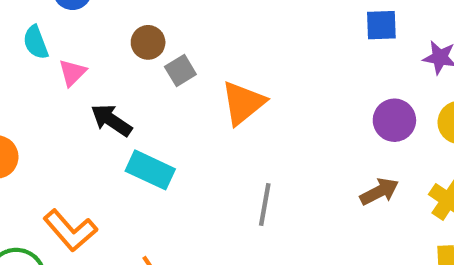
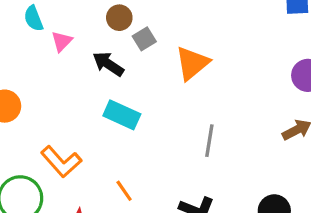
black arrow: (111, 120) -> (108, 64), moved

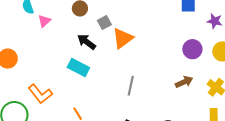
gray square: (144, 39) -> (104, 22), moved
black arrow: (108, 64) -> (87, 42), moved

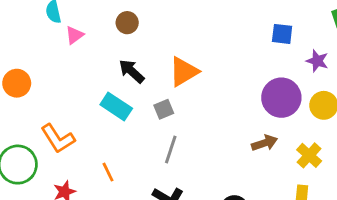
gray square: (104, 22) -> (164, 109), moved
purple circle: (192, 49) -> (281, 98), size x1.4
gray line: (131, 86) -> (171, 149), moved

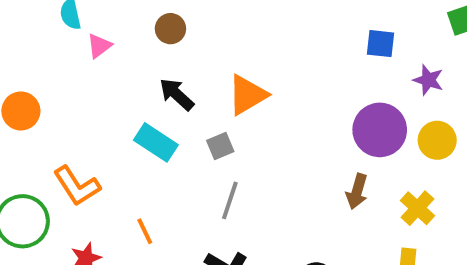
brown arrow: (265, 143) -> (357, 191), turned 125

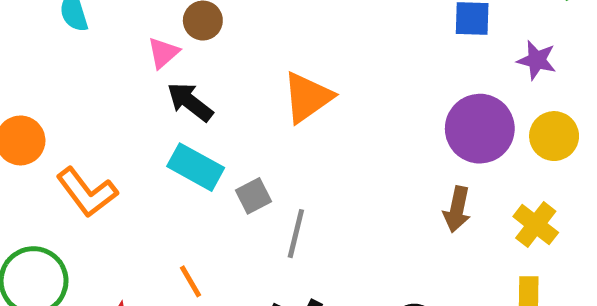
pink triangle: (99, 46) -> (163, 53), moved
black arrow: (177, 94) -> (190, 102), moved
gray square: (220, 146) -> (254, 196), moved
orange L-shape: (77, 186) -> (87, 192), moved

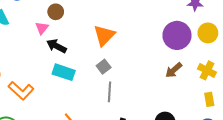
gray square: (254, 196) -> (104, 67), moved
brown arrow: (457, 209) -> (174, 70), turned 48

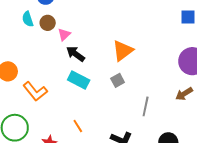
brown circle: (56, 12) -> (48, 23), moved
gray line: (110, 92) -> (146, 106), moved

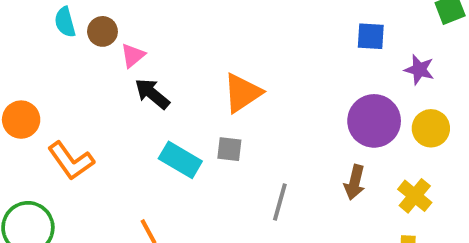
cyan rectangle: (79, 80) -> (180, 160), moved
gray square: (118, 80) -> (229, 149), turned 32
brown arrow: (184, 94) -> (355, 182), turned -48

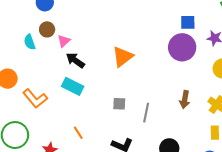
cyan semicircle: (65, 22) -> (30, 42), moved
purple circle: (374, 121) -> (182, 47), moved
gray square: (229, 149) -> (119, 104), moved
cyan rectangle: (180, 160) -> (73, 86), moved

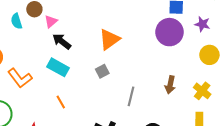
gray square: (119, 104) -> (102, 71), moved, turned -32
orange line: (78, 133) -> (61, 102), moved

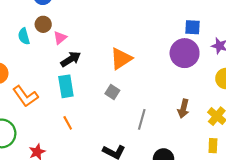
black arrow: (62, 41) -> (71, 59), turned 108
cyan rectangle: (58, 67) -> (66, 86), turned 50
gray square: (102, 71) -> (112, 92), turned -32

